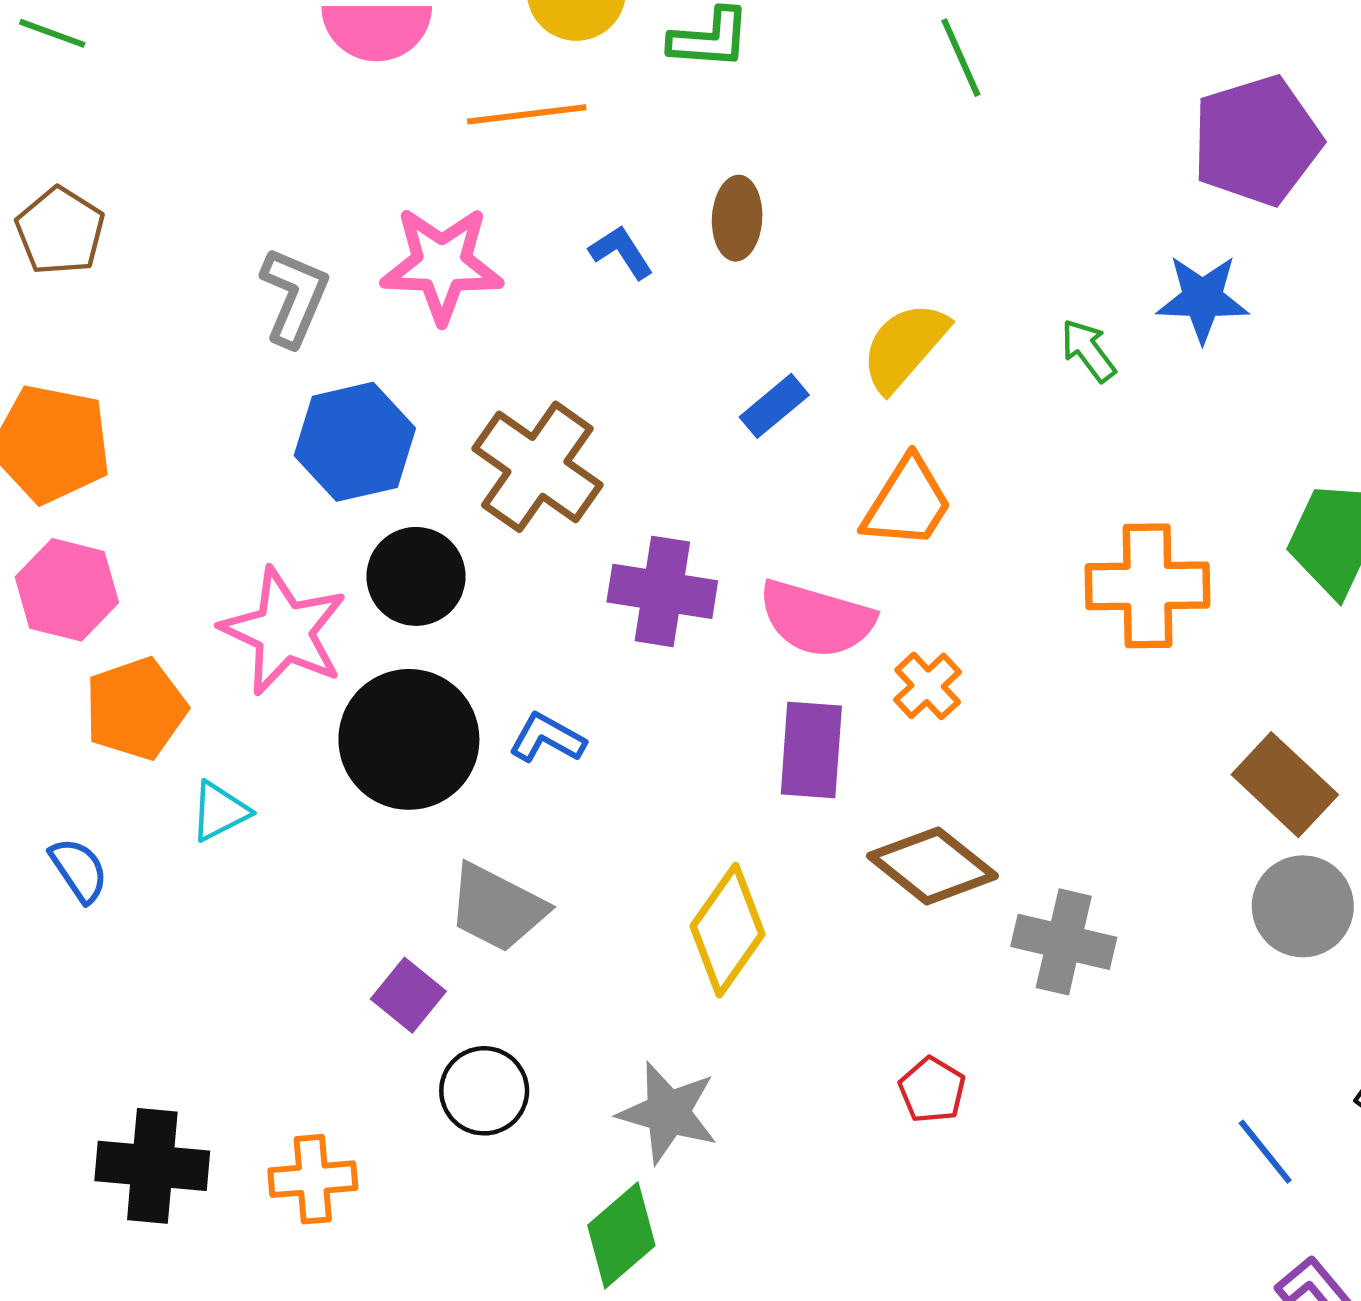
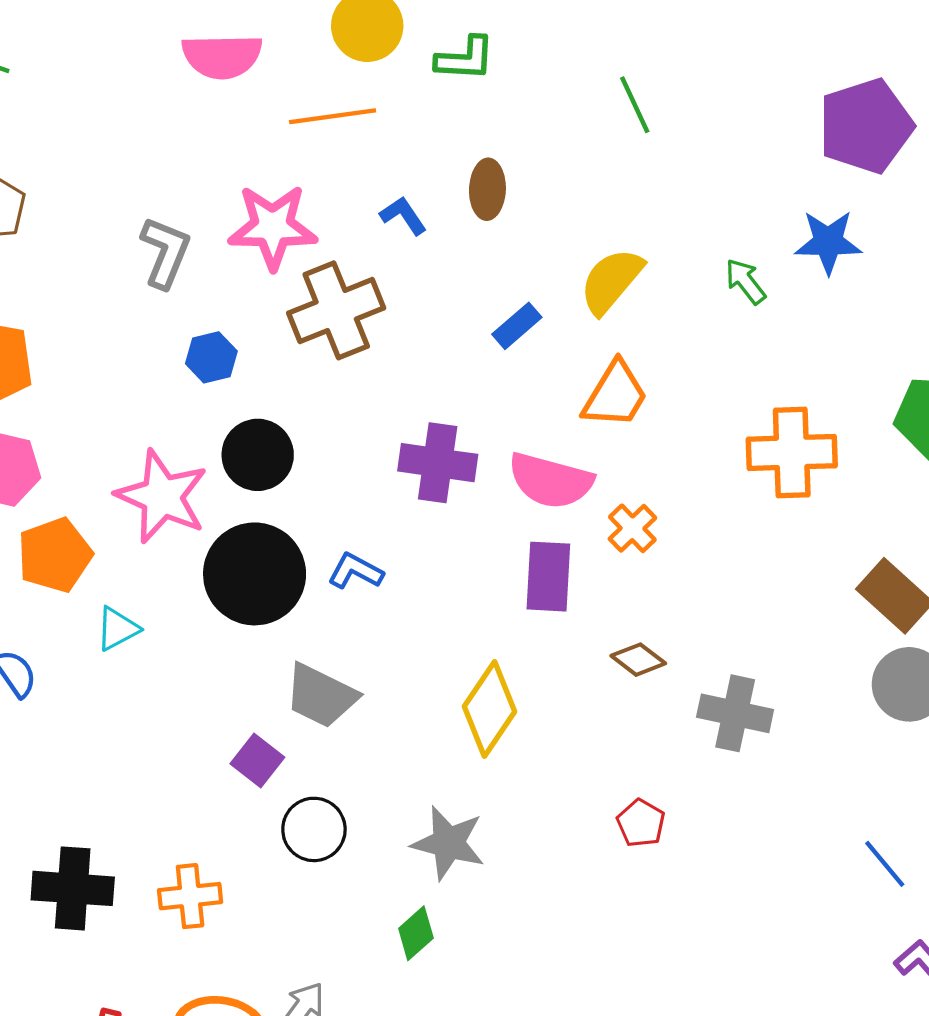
green line: (961, 58) -> (635, 105), moved
blue hexagon: (355, 442) -> (211, 357), size x0.6
brown cross: (537, 467) -> (336, 310), moved, turned 34
brown diamond: (932, 866) -> (638, 660), size x0.6
green diamond: (621, 1235) -> (416, 933), size x0.7

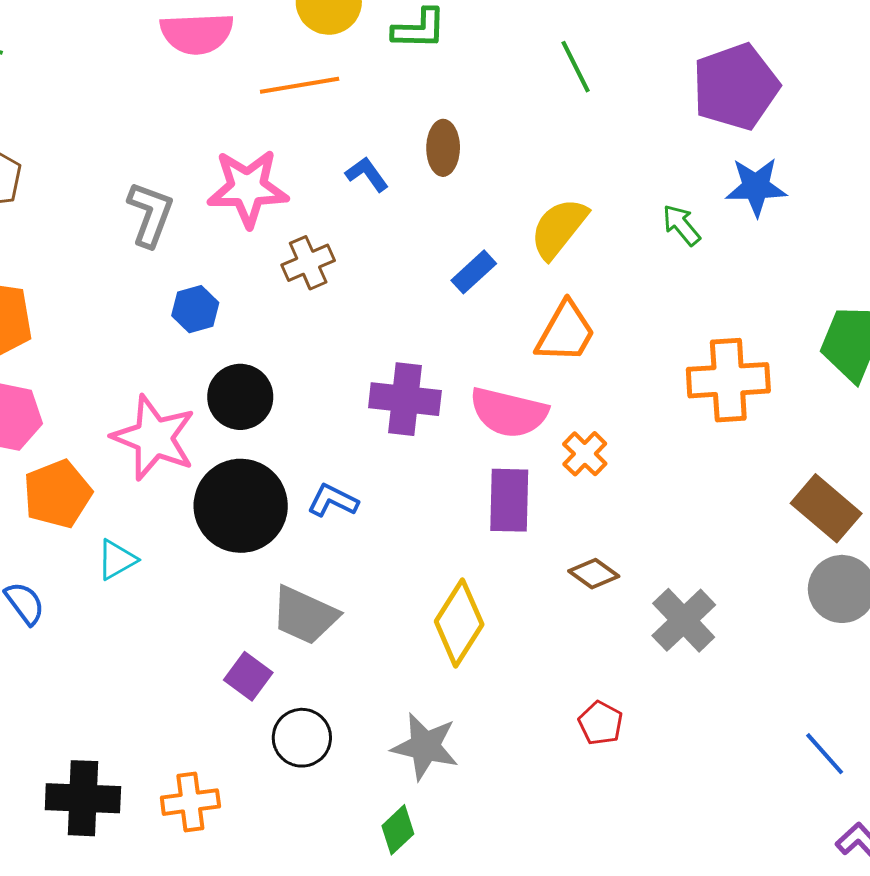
purple pentagon: (866, 126) -> (736, 87), moved
brown cross: (336, 310) -> (308, 263), size x0.6
gray cross: (735, 713) -> (684, 620), turned 36

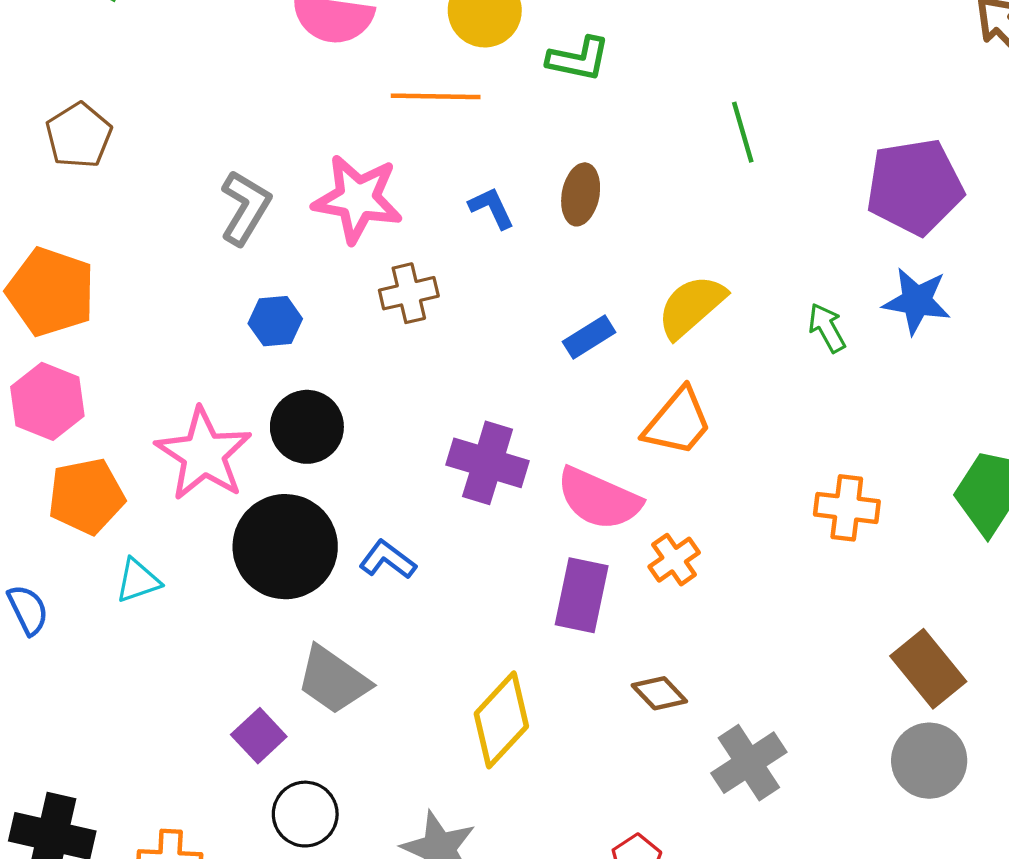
orange cross: (728, 380) -> (847, 508), size x0.7

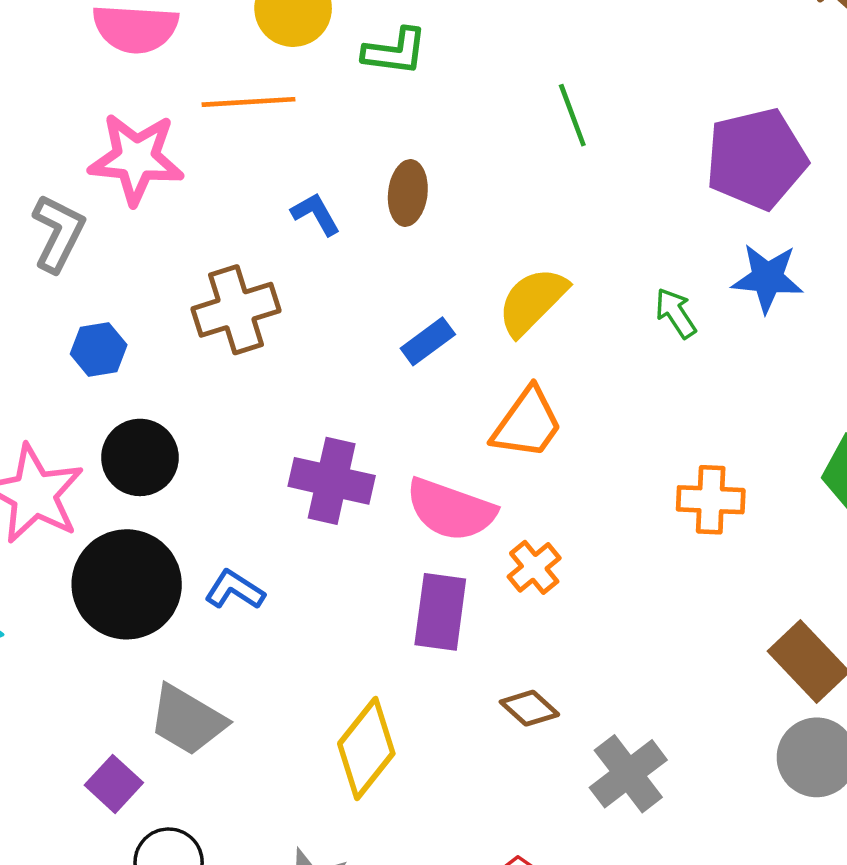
pink star: (358, 199) -> (136, 159), moved
brown cross: (409, 293) -> (236, 310), size x1.4

